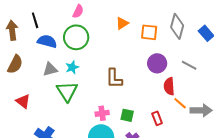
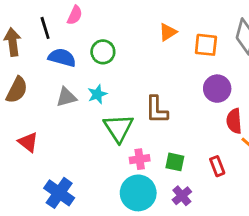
pink semicircle: (78, 11) -> (75, 15), moved
green circle: (76, 37) -> (103, 52), size x0.7
green triangle: (67, 91) -> (118, 128), moved

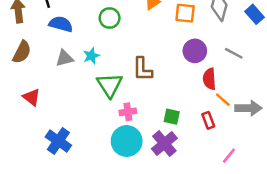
green circle: (103, 52) -> (110, 18), moved
green square: (175, 162) -> (172, 117), moved
red rectangle: (217, 166) -> (208, 120), moved
purple cross: (182, 196) -> (164, 143), size x1.5

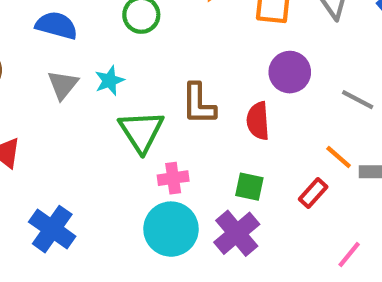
gray line: (234, 53) -> (358, 100), moved
gray triangle: (64, 58) -> (63, 85), turned -36
red semicircle: (209, 79) -> (258, 121), moved
red rectangle: (208, 120) -> (313, 193), turned 63

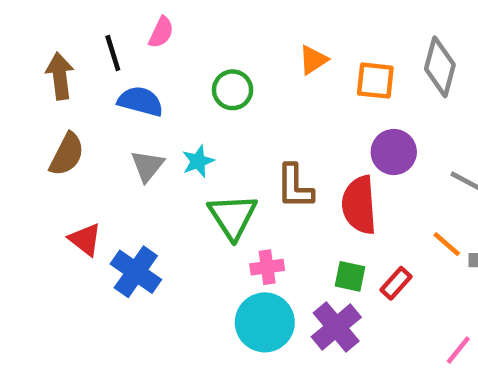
red semicircle: (258, 121) -> (359, 205), size x1.4
red rectangle: (313, 193) -> (396, 283), moved
blue cross: (52, 229) -> (136, 272), moved

